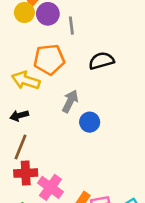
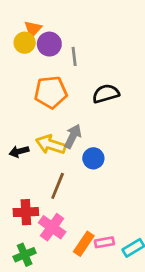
yellow arrow: (26, 80) -> (51, 145), moved
brown line: (20, 147) -> (58, 186), moved

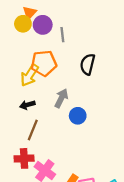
black semicircle: (106, 94) -> (88, 64), turned -60
yellow arrow: (51, 145) -> (30, 75), moved, turned -75
black arrow: (19, 151) -> (27, 105), moved
brown line: (58, 186) -> (33, 130), moved

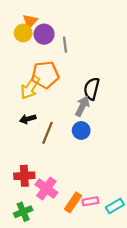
black semicircle: (88, 64) -> (92, 89), moved
gray arrow: (61, 98) -> (82, 106), moved
brown line: (33, 130) -> (48, 133), moved

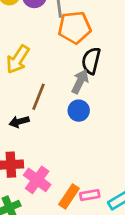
orange pentagon: (45, 75) -> (75, 27), moved
black arrow: (28, 119) -> (19, 122), moved
brown line: (48, 133) -> (39, 97), moved

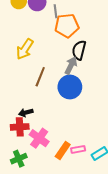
blue circle: (79, 111) -> (70, 87), size x1.5
black arrow: (19, 122) -> (26, 113), moved

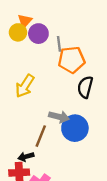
gray arrow: (71, 65) -> (59, 117), moved, turned 78
brown line: (40, 77) -> (41, 136), moved

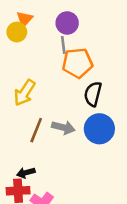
purple circle: (38, 34) -> (67, 23), moved
blue circle: (75, 128) -> (99, 129), moved
brown line: (41, 136) -> (36, 130), moved

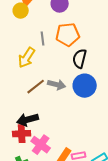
gray line: (63, 45) -> (43, 39), moved
brown line: (36, 130) -> (36, 87), turned 30
black arrow: (26, 173) -> (28, 120), size x1.5

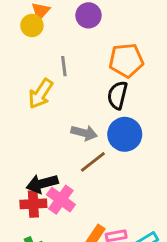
orange pentagon: (68, 35) -> (126, 60), moved
brown line: (36, 87) -> (93, 162), moved
pink cross: (41, 145) -> (61, 200), moved

